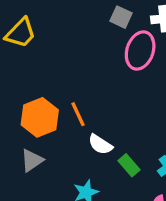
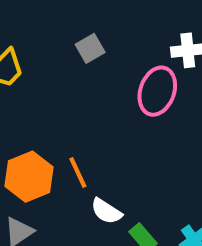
gray square: (121, 17) -> (90, 48), moved, turned 35

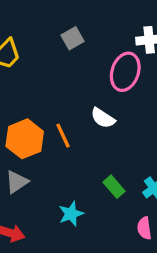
white semicircle: (106, 211) -> (103, 118), moved

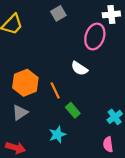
orange line: (63, 136) -> (55, 90), moved
green rectangle: (114, 187) -> (73, 110), moved

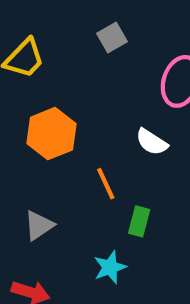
orange hexagon: (25, 83) -> (51, 134), moved
green rectangle: (73, 110) -> (139, 221), turned 56

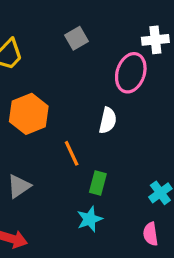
white semicircle: (152, 142) -> (108, 120), turned -110
cyan star: (110, 267) -> (90, 219), moved

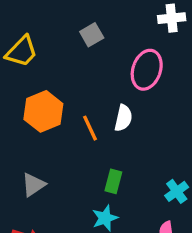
white cross: (155, 40) -> (172, 18), moved
orange line: (72, 153) -> (90, 128), moved

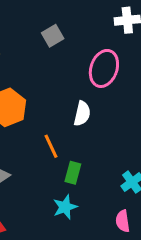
orange line: (90, 128) -> (51, 146), moved

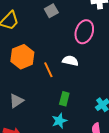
white semicircle: (82, 114) -> (70, 61), turned -91
orange line: (51, 146) -> (48, 70), moved

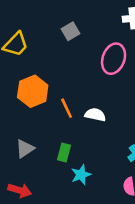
white semicircle: (70, 61) -> (95, 115), moved
green rectangle: (64, 99) -> (64, 153), moved

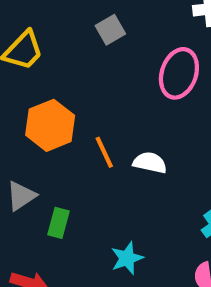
gray triangle: (25, 149) -> (21, 196), moved
green rectangle: (64, 153) -> (59, 223), moved

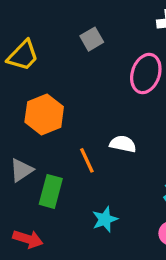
orange line: (104, 152) -> (87, 160), moved
green rectangle: (59, 223) -> (51, 191), size x1.4

